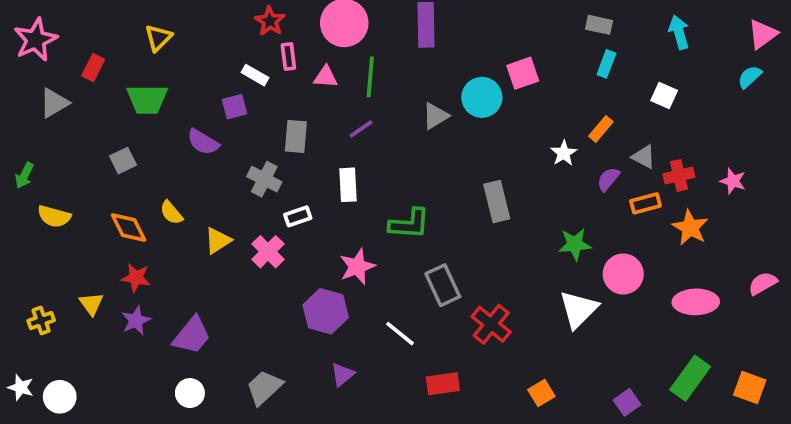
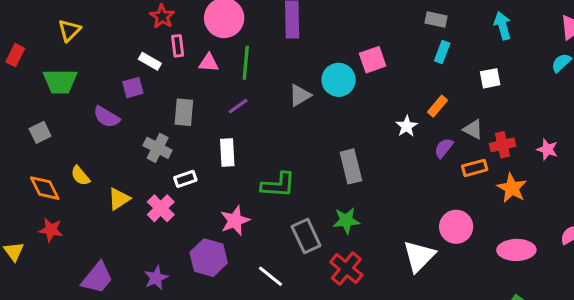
white square: (664, 95) -> (490, 78), turned -35
green star: (575, 244) -> (346, 221), moved
purple star: (136, 321) -> (156, 278), moved

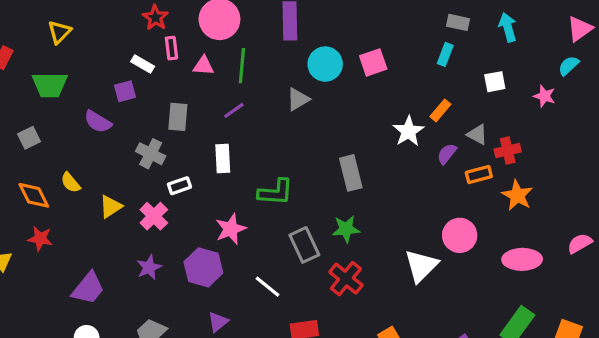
gray rectangle: (436, 20) -> (458, 22), moved
cyan circle: (339, 80) -> (325, 64), moved
white star: (407, 126) -> (408, 131), size x1.4
pink star: (547, 149) -> (545, 96), moved
purple star: (156, 278) -> (149, 267), moved

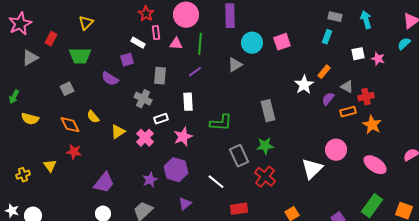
pink star: (545, 96) -> (378, 59), moved
pink star: (231, 229) -> (183, 137), moved
pink ellipse: (522, 259) -> (375, 165), turned 35
purple star: (149, 267) -> (150, 180), moved

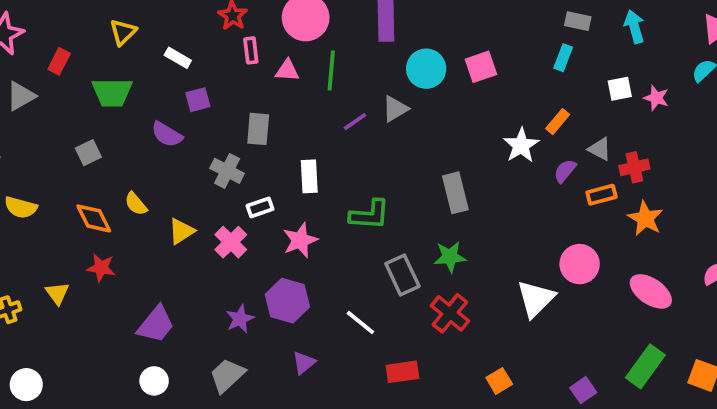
white rectangle: (138, 43) -> (178, 58), moved
purple line: (195, 72) -> (355, 122), moved

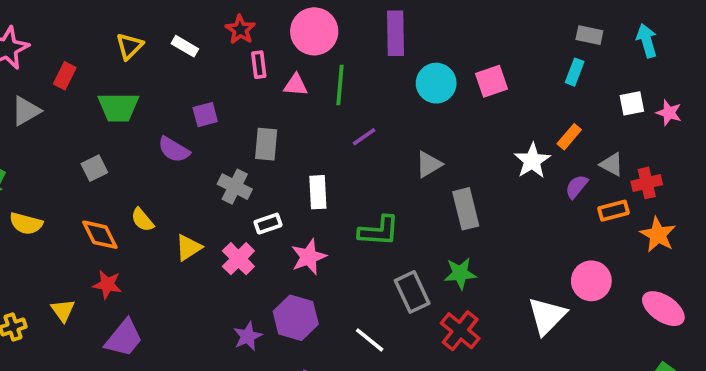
white rectangle: (178, 58) -> (185, 46), moved
gray triangle: (395, 109) -> (429, 164), moved
purple trapezoid: (156, 324) -> (124, 338), moved

